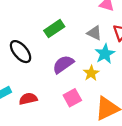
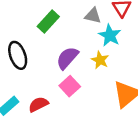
black ellipse: (21, 52) -> (18, 55), turned 35
pink square: (72, 98) -> (70, 86), moved

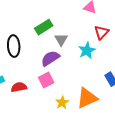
gray triangle: (93, 16) -> (61, 40), moved, turned 32
yellow star: (100, 60) -> (62, 103), moved

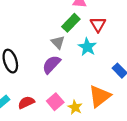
green rectangle: (44, 27) -> (71, 23), moved
pink square: (46, 80) -> (55, 102), moved

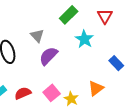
red triangle: (98, 24) -> (105, 16), moved
gray triangle: (58, 42) -> (37, 36), moved
orange triangle: (100, 96) -> (96, 88), size x0.7

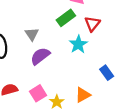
red triangle: (105, 16) -> (92, 24), moved

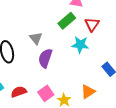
cyan star: (78, 44) -> (80, 45), turned -30
purple semicircle: (40, 56) -> (45, 58), turned -30

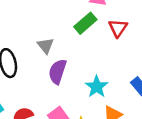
cyan star: (80, 45) -> (97, 87), moved, turned 30

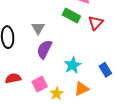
green rectangle: (85, 23) -> (71, 15), turned 60

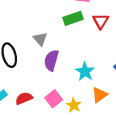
green rectangle: (71, 15) -> (73, 18), turned -36

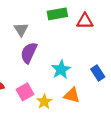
red triangle: (101, 21) -> (85, 21), turned 49
orange triangle: (100, 95) -> (72, 95), turned 42

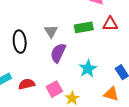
green rectangle: (57, 14) -> (84, 27), moved
orange triangle: (72, 95) -> (111, 94), moved

